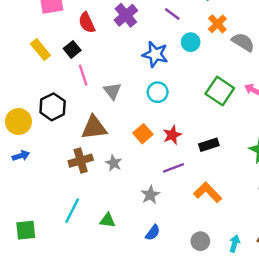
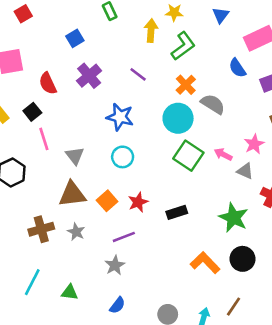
cyan circle: (191, 42) -> (178, 118), moved, size x1.5
brown triangle: (94, 128) -> (72, 194), moved
purple line: (173, 168) -> (124, 237), moved
orange L-shape: (208, 192) -> (205, 263), moved

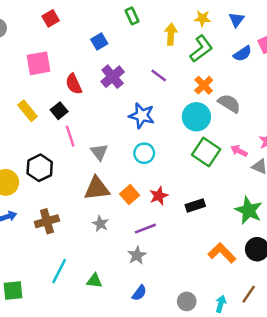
yellow star: (174, 12) -> (202, 18), moved
blue semicircle: (237, 68) -> (243, 54), moved, turned -90
brown cross: (41, 229) -> (47, 221), moved

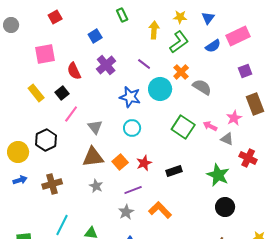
cyan circle: (196, 117) -> (160, 89), moved
pink line: (70, 136) -> (71, 114), turned 54
orange L-shape: (222, 253) -> (160, 210), moved

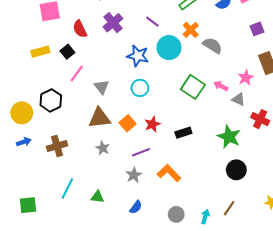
yellow rectangle: (36, 93) -> (40, 52), turned -66

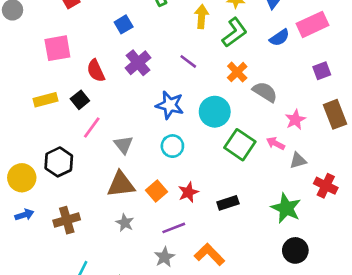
cyan circle: (169, 48) -> (215, 112), moved
pink star: (246, 78) -> (295, 120), moved
gray triangle: (238, 99) -> (298, 161), turned -40

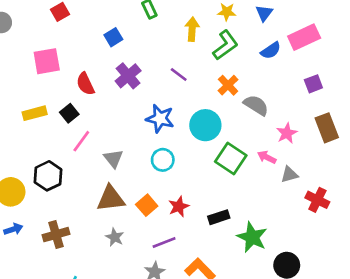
green star: (286, 208) -> (252, 237), moved

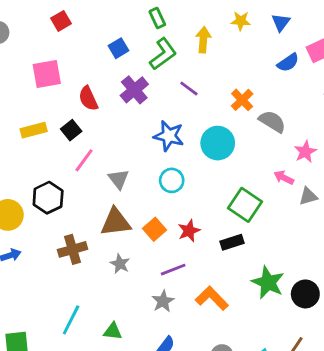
green L-shape: (225, 45) -> (163, 54), moved
green square: (231, 159) -> (245, 205), moved
brown cross: (56, 235) -> (73, 249), moved
green star: (252, 237) -> (268, 282), moved

